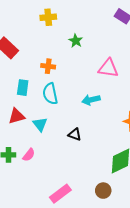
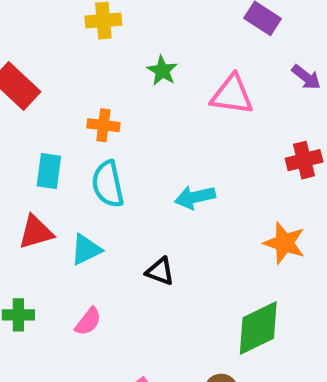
pink triangle: (108, 68) -> (232, 95), moved
cyan triangle: (40, 124) -> (86, 250), turned 42
pink semicircle: (29, 155) -> (88, 321), moved

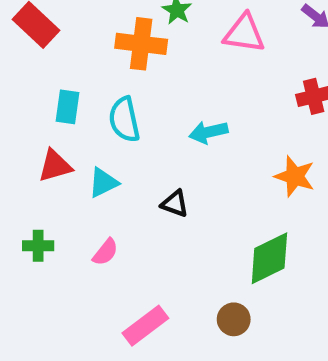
orange cross: (103, 125) -> (141, 44), moved, size x1.6

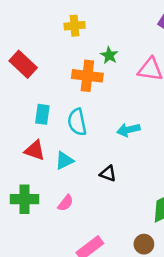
red triangle: (55, 166) -> (35, 150), turned 35
green cross: (38, 246) -> (24, 199), size x1.5

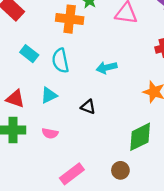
cyan rectangle: (42, 114) -> (29, 54), turned -60
red triangle: (35, 150) -> (15, 99), moved
pink semicircle: (66, 203) -> (50, 133), turned 63

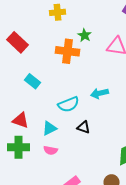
cyan semicircle: (60, 61) -> (69, 104), moved, turned -100
cyan triangle: (49, 95) -> (50, 128), moved

